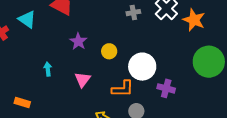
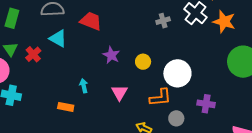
purple cross: (166, 88) -> (206, 104), moved
orange rectangle: (22, 103) -> (66, 107), moved

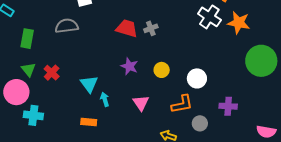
red trapezoid: (91, 21) -> (127, 28), moved
gray cross: (163, 21) -> (151, 28), moved
cyan triangle: (58, 38) -> (89, 84), moved, turned 30
white circle: (177, 73) -> (197, 78), size x0.7

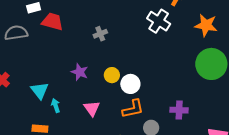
orange star: (239, 23) -> (206, 25), moved
red trapezoid: (127, 28) -> (52, 22), moved
white circle: (197, 78) -> (130, 84), moved

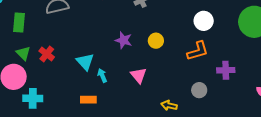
white circle: (130, 84) -> (204, 21), moved
orange L-shape: (133, 109) -> (198, 51), moved

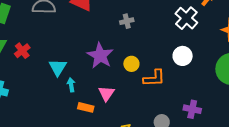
purple star: (124, 40) -> (100, 56), size x1.5
orange L-shape: (198, 51) -> (154, 78), moved
orange rectangle: (88, 100) -> (86, 107), moved

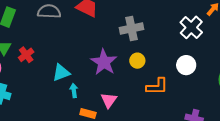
gray cross: (127, 21) -> (132, 29), size x1.6
yellow circle: (131, 64) -> (137, 61), moved
cyan triangle: (58, 67) -> (61, 73), turned 36

